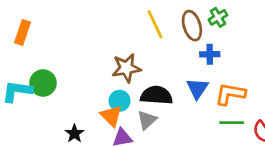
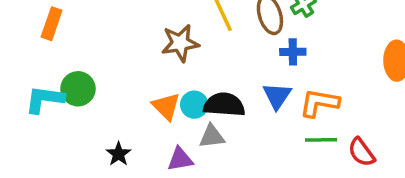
brown star: (126, 68) -> (180, 43), moved
cyan circle: (120, 101) -> (194, 105), moved
orange triangle: (111, 116) -> (166, 106), moved
gray triangle: (147, 120) -> (212, 136), turned 35

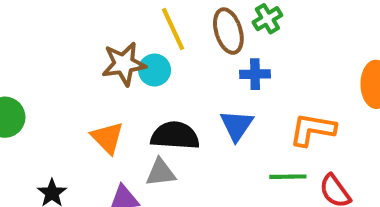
orange L-shape: (319, 103) -> (312, 129), moved
cyan circle: (194, 105) -> (155, 70), moved

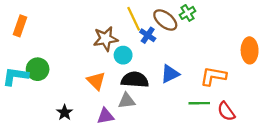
brown ellipse: (228, 31) -> (165, 20), turned -35
cyan circle: (155, 70) -> (123, 55), moved
blue cross: (255, 74) -> (148, 35), moved, turned 35
blue triangle: (237, 125) -> (170, 74), turned 30

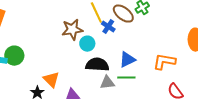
orange triangle: (96, 81) -> (51, 80), moved
gray triangle: (127, 101) -> (107, 83), moved
green line: (199, 103) -> (126, 78), moved

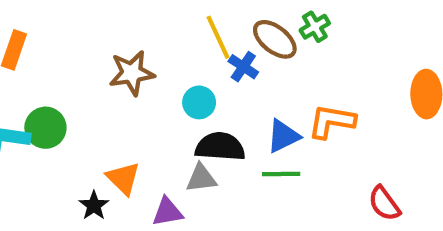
brown star: (72, 30) -> (132, 73), moved
orange L-shape: (164, 62) -> (332, 121), moved
gray triangle: (107, 83) -> (201, 178), moved

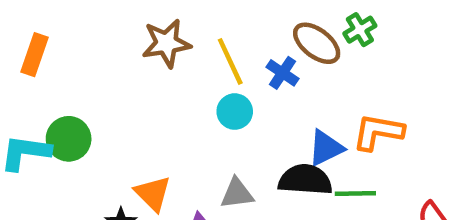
yellow line: (218, 37) -> (230, 61), moved
brown star: (132, 73) -> (166, 43), moved
black semicircle: (220, 147) -> (305, 180), moved
green line: (281, 174) -> (355, 193), moved

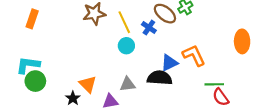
orange L-shape: (378, 132) -> (194, 55), turned 55
green circle: (69, 139) -> (35, 81), moved
green line: (355, 193) -> (214, 84), moved

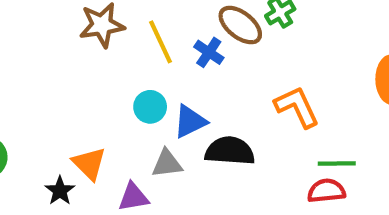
cyan circle: (126, 46) -> (150, 107), moved
blue triangle: (169, 63) -> (190, 122), moved
red semicircle: (221, 97) -> (326, 191), moved, turned 120

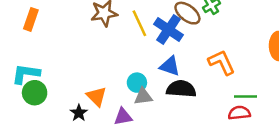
blue cross: (209, 52) -> (169, 30), size x1.6
cyan circle: (150, 107) -> (137, 83), moved
blue triangle: (190, 122) -> (170, 66), moved, turned 45

